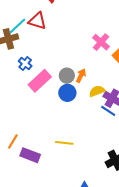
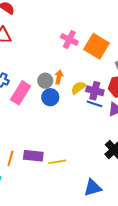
yellow line: (64, 143) -> (57, 162), moved
purple rectangle: (30, 155) -> (33, 156), moved

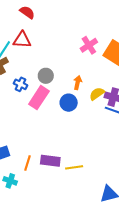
pink cross: (69, 39) -> (89, 45), turned 30
gray circle: (45, 81) -> (46, 76), moved

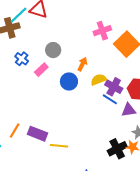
blue cross: (20, 84) -> (22, 59), moved
pink rectangle: (39, 98) -> (41, 70), size x0.6

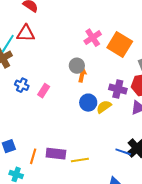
gray circle: (53, 50) -> (77, 66), moved
yellow semicircle: (99, 80) -> (104, 107), moved
blue circle: (69, 81) -> (88, 103), moved
blue line: (110, 99) -> (123, 152), moved

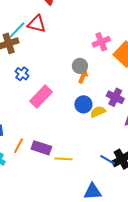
pink rectangle: (44, 91) -> (41, 97), moved, size x1.6

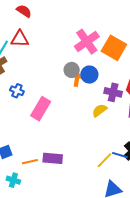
pink cross: (101, 42) -> (87, 42), size x1.4
blue circle: (83, 104) -> (89, 75), moved
orange line: (18, 146) -> (30, 162), turned 63
yellow line: (63, 159) -> (104, 160), moved, turned -36

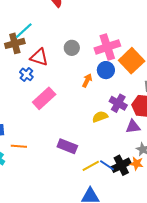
red triangle: (20, 39) -> (39, 57), moved
gray circle: (72, 70) -> (72, 48), moved
blue circle: (89, 75) -> (106, 70), moved
purple rectangle: (53, 158) -> (67, 146), moved

